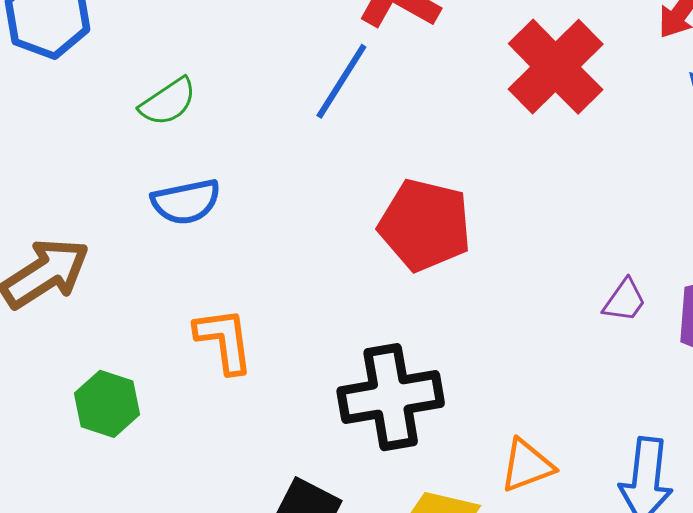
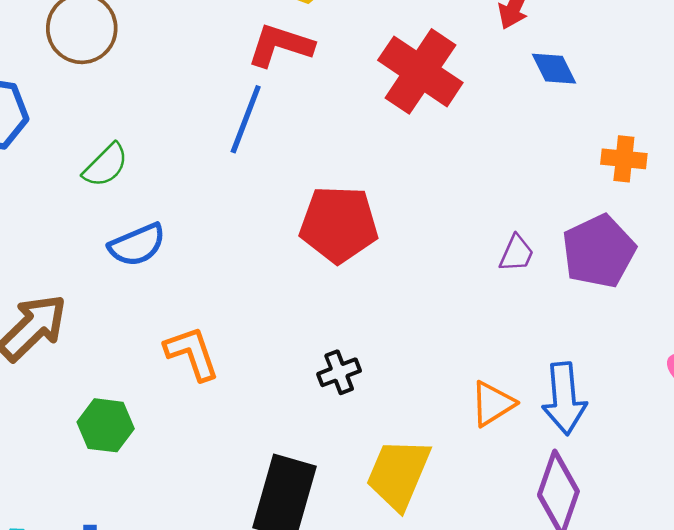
black cross: (391, 397) -> (339, 372), size x0.5
orange triangle: (527, 466) -> (493, 404), moved

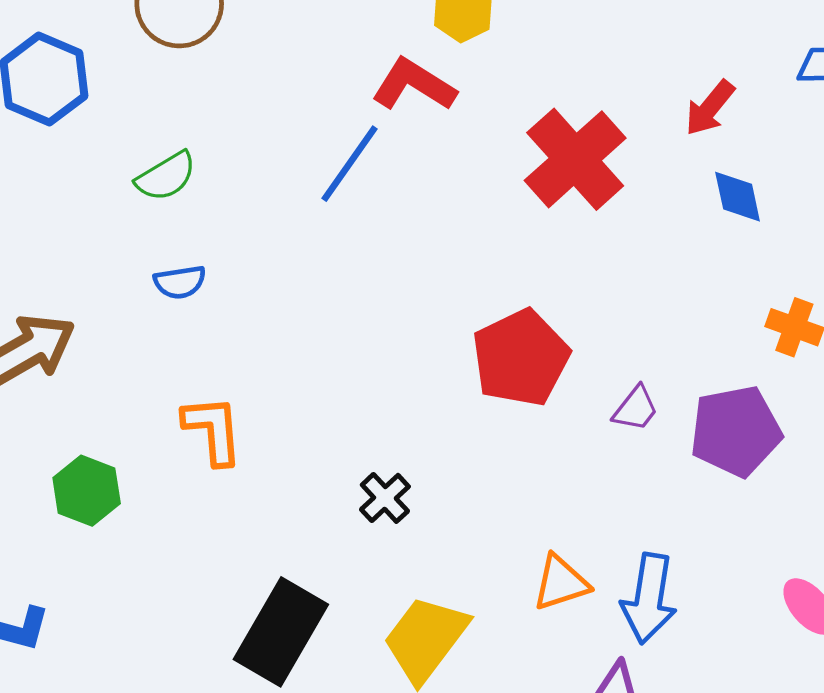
red pentagon: (339, 224) -> (521, 358), moved, turned 30
blue semicircle: (137, 245) -> (180, 282), size x0.7
black cross: (339, 372) -> (385, 498), turned -36

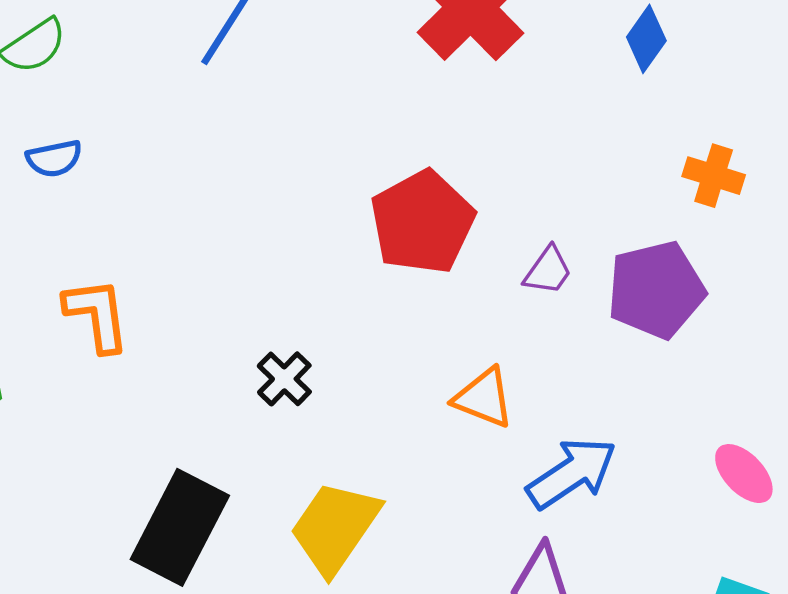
blue diamond: (738, 197) -> (646, 39), turned 50
orange triangle: (561, 583) -> (484, 398), moved, turned 42
blue arrow: (649, 599) -> (572, 473), turned -130

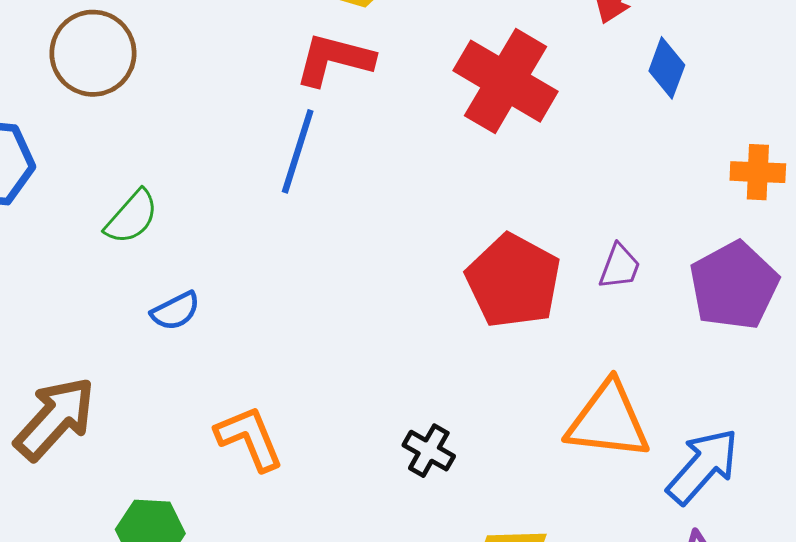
purple trapezoid: (548, 271) -> (620, 267), moved
orange triangle: (484, 398) -> (608, 421), size x1.5

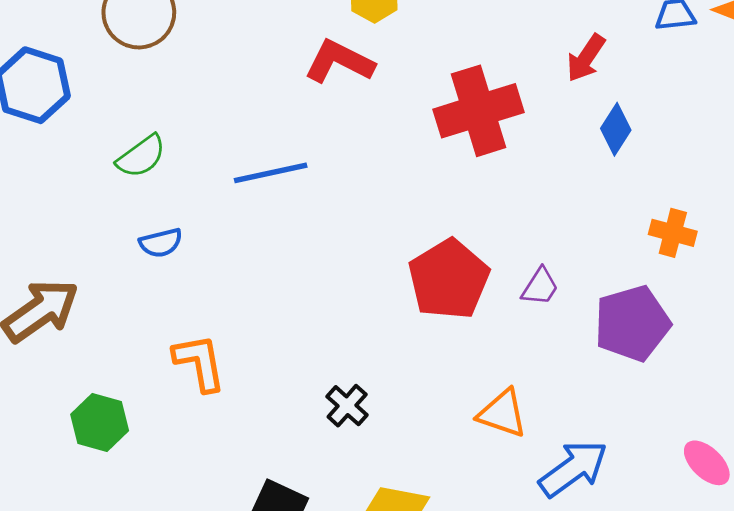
red cross: (505, 81) -> (478, 111), turned 30
blue line: (298, 151) -> (271, 173), moved, turned 48
orange triangle: (608, 421) -> (502, 413), size x0.7

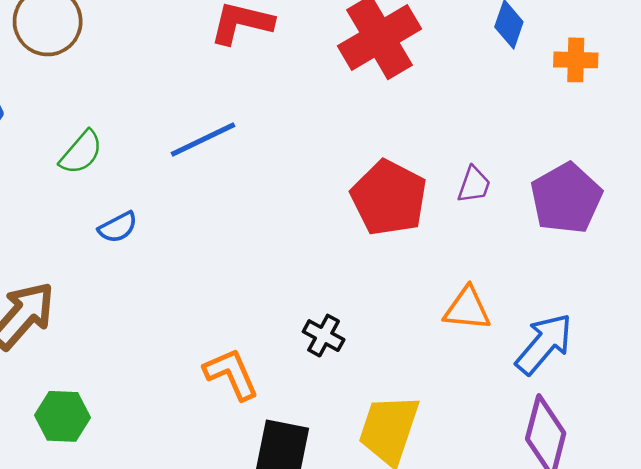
orange cross: (673, 233) -> (576, 60), moved
orange L-shape: (199, 363) -> (231, 374), moved
green hexagon: (100, 423) -> (63, 416), moved

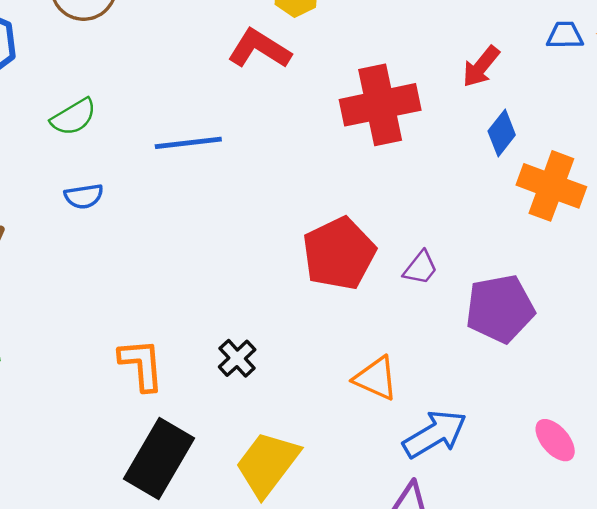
orange cross: (576, 60) -> (551, 186), size x1.6

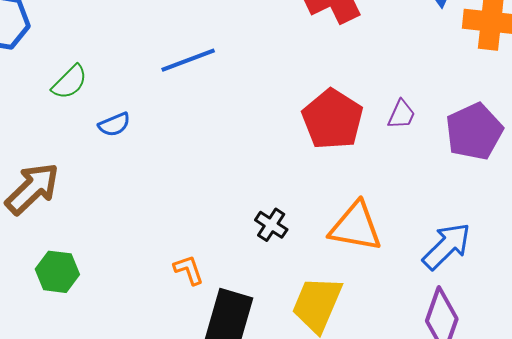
green semicircle: (74, 117) -> (70, 82), moved
orange L-shape: (141, 365) -> (189, 270), moved, size x0.7
orange triangle: (376, 378) -> (356, 227), moved, size x1.4

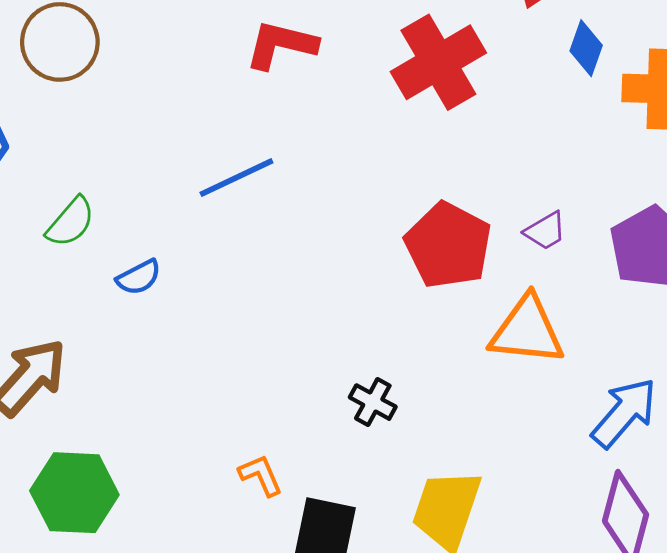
purple trapezoid: (401, 114) -> (545, 231), turned 40
orange triangle: (356, 227) -> (527, 331), moved
green hexagon: (57, 272) -> (74, 493), size x1.4

